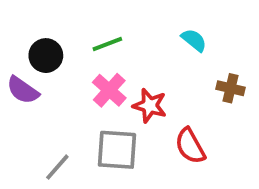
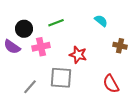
pink cross: (109, 90) -> (41, 47), moved, turned 36
red semicircle: (190, 146) -> (111, 84), moved

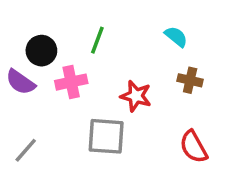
green line: (56, 23) -> (97, 40), turned -49
brown cross: (120, 46) -> (190, 80), moved
gray line: (30, 87) -> (26, 150), moved

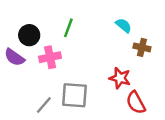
brown cross: (190, 80) -> (142, 47), moved
red star: (136, 96) -> (120, 78), moved
gray line: (26, 150) -> (44, 105), moved

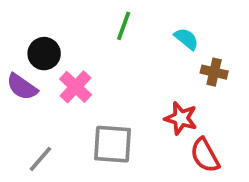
green line: (68, 28) -> (124, 26), moved
pink cross: (50, 57) -> (76, 87), turned -35
gray line: (44, 105) -> (40, 159), moved

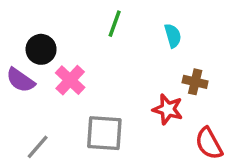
cyan semicircle: (186, 39) -> (173, 36), turned 35
brown cross: (214, 72) -> (195, 82), moved
red semicircle: (205, 155) -> (209, 143), moved

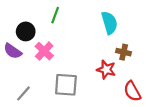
green line: (115, 24) -> (55, 15), moved
cyan semicircle: (173, 36) -> (109, 23), size x1.5

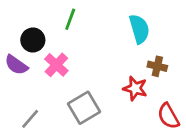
gray square: (66, 85) -> (84, 108), turned -35

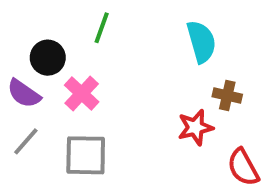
red star: (135, 88) -> (195, 127), turned -30
gray square: (84, 108) -> (86, 155), moved, turned 32
gray line: (30, 119) -> (26, 141), moved

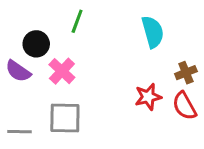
brown cross: (227, 96) -> (186, 73), moved, turned -35
gray line: (26, 141) -> (20, 132), moved, turned 50
red semicircle: (243, 167) -> (184, 106), moved

